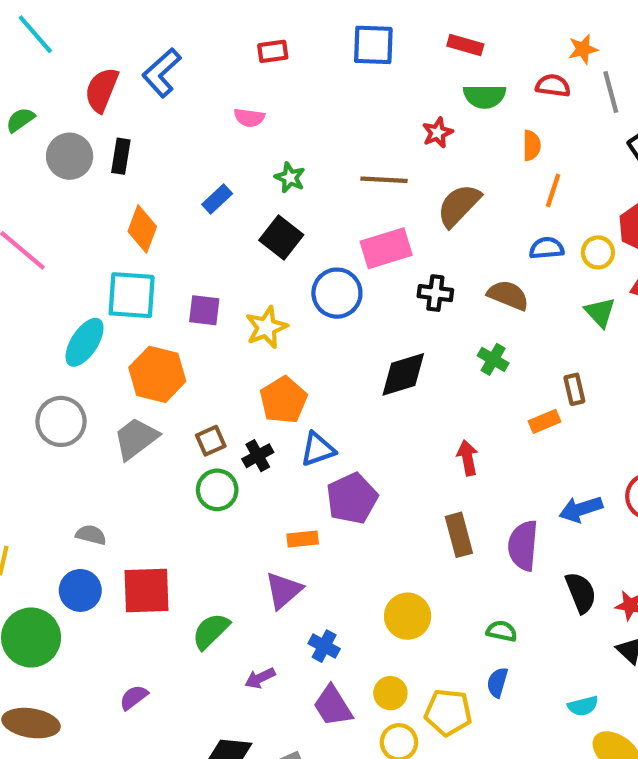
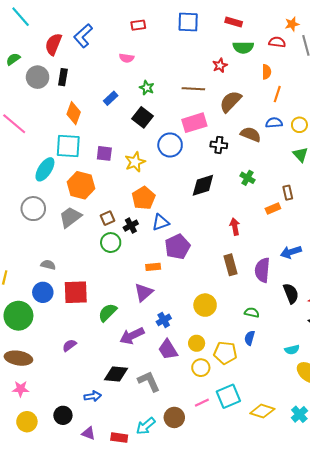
brown semicircle: (508, 295) -> (251, 134), moved
blue cross: (324, 646) -> (164, 320), turned 32
purple arrow: (260, 678) -> (132, 336), size x1.6

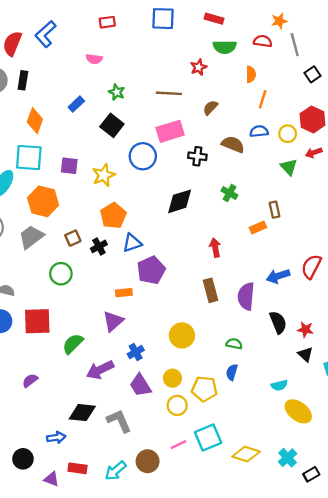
brown semicircle: (231, 101) -> (210, 108), size x0.6
green circle: (111, 243) -> (61, 274), moved
red rectangle: (119, 438) -> (78, 468), moved

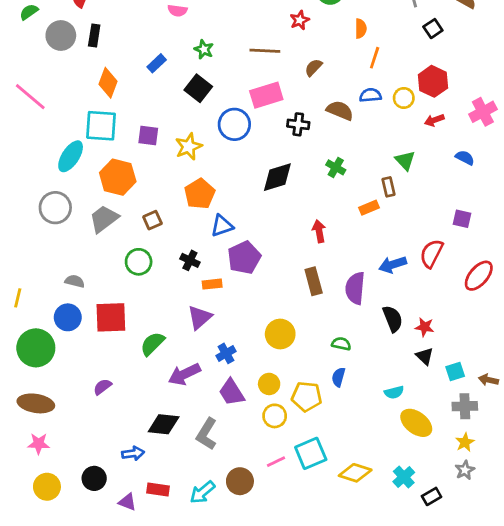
green triangle: (289, 167) -> (405, 160), moved
black cross: (99, 246) -> (190, 260), moved, turned -35
gray L-shape: (119, 421) -> (207, 434), turned -124

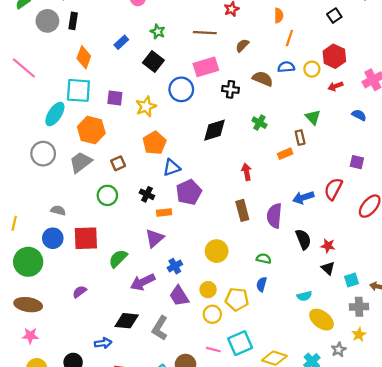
pink line: (276, 462) -> (213, 350), turned 40
gray star: (465, 470) -> (339, 350), moved

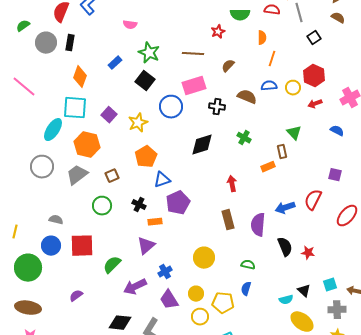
green star: (158, 32) -> (149, 53), size x1.5
purple square: (115, 98) -> (109, 115), turned 35
black triangle: (328, 268) -> (304, 291), moved

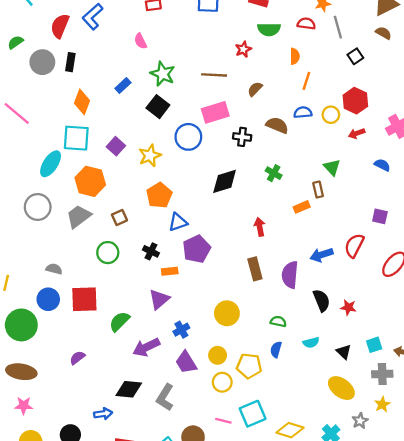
pink semicircle: (130, 25) -> (140, 41), turned 56
cyan semicircle: (286, 300) -> (311, 342), moved

